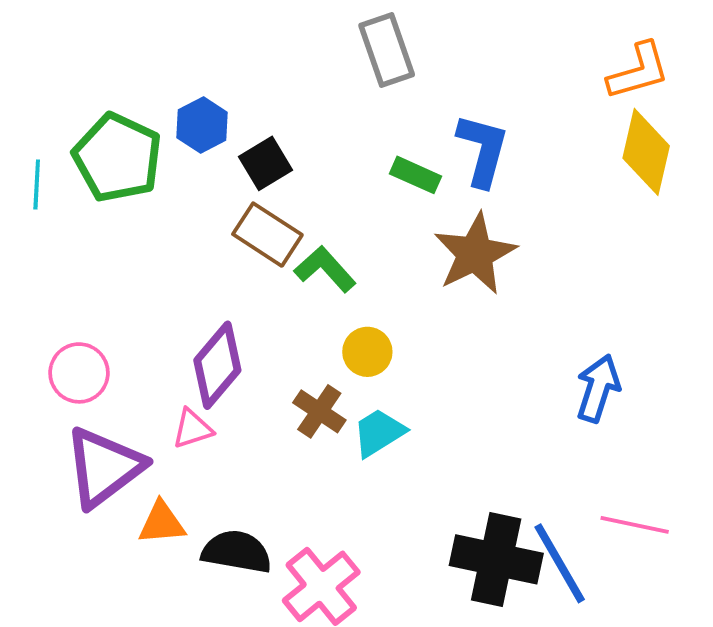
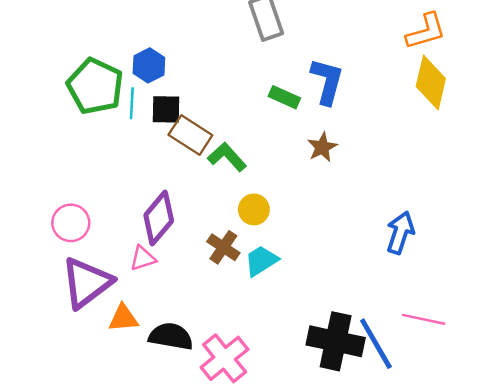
black square: (265, 163) -> (166, 109), moved, turned 32
cyan line: (37, 185) -> (132, 103), moved
brown star: (475, 254) -> (322, 147), size x0.6

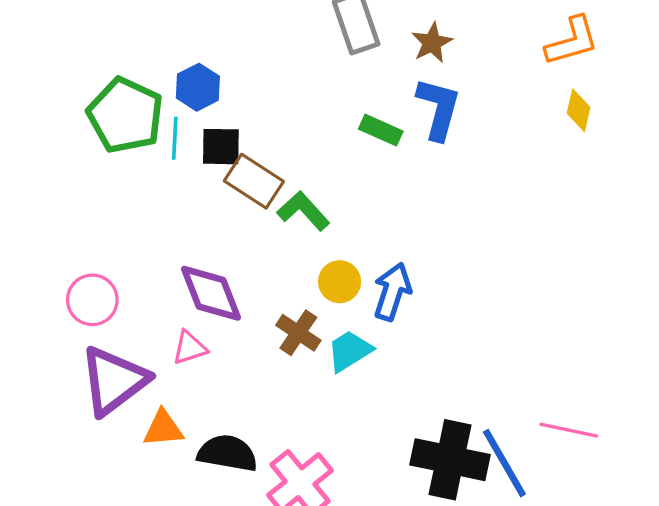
yellow diamond: (431, 83) -> (579, 110), size x0.6
brown star: (322, 147) -> (432, 43), moved
purple diamond: (159, 218) -> (211, 293), turned -62
blue arrow: (400, 233) -> (392, 292), moved

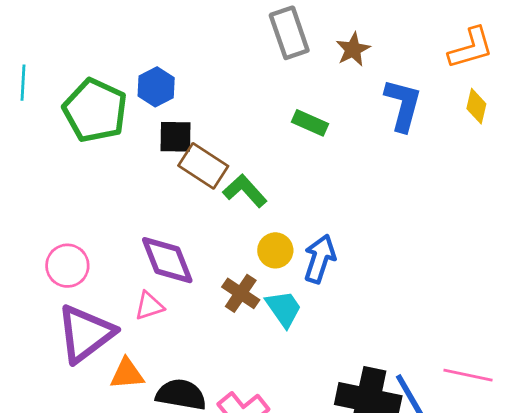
blue L-shape: (438, 109) -> (403, 105), moved
cyan line: (175, 138) -> (23, 83), moved
cyan trapezoid: (349, 351) -> (284, 309), turned 87

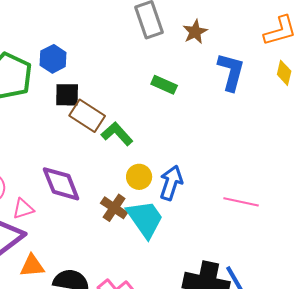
pink triangle: (149, 306) -> (23, 209), moved
cyan trapezoid: (284, 309) -> (145, 219), size x1.4
pink line: (468, 375) -> (241, 202), moved

